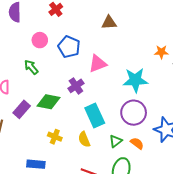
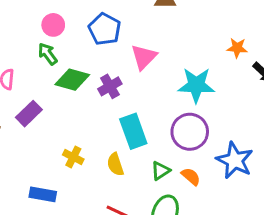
pink circle: (40, 40) -> (53, 25), moved
pink triangle: (98, 64) -> (144, 57), turned -30
green diamond: (49, 102) -> (72, 80), moved

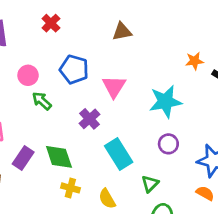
green arrow: (48, 54) -> (42, 101), moved
green diamond: (72, 80) -> (59, 157), moved, turned 68
purple circle: (190, 132) -> (168, 144), size x0.6
yellow semicircle: (115, 164) -> (107, 199), moved
orange semicircle: (191, 176) -> (205, 193), moved

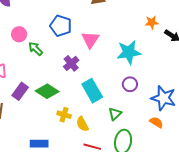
pink circle: (28, 75) -> (19, 34), moved
green diamond: (59, 157) -> (47, 91), turned -40
yellow cross: (70, 188) -> (64, 115), moved

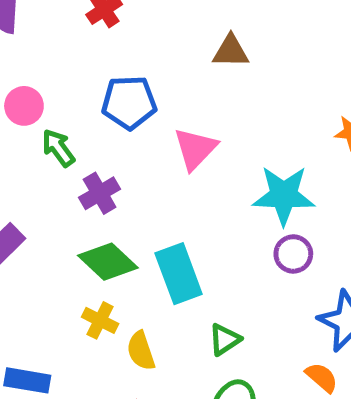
blue pentagon: (61, 26) -> (129, 103), turned -30
purple cross: (71, 63) -> (100, 193), moved
purple circle: (130, 84) -> (293, 254), moved
green diamond: (47, 91) -> (108, 262), moved

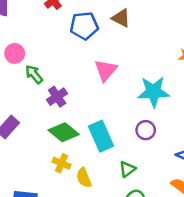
brown triangle: (231, 51) -> (121, 18), turned 30
blue pentagon: (129, 103) -> (84, 26), moved
purple circle: (293, 254) -> (146, 130), moved

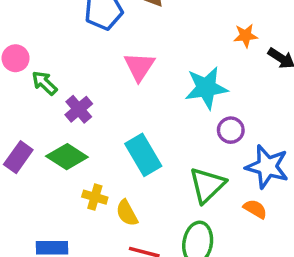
purple circle: (146, 130) -> (231, 130), moved
green diamond: (64, 132) -> (67, 157), moved
green triangle: (127, 169) -> (207, 185), moved, size x1.6

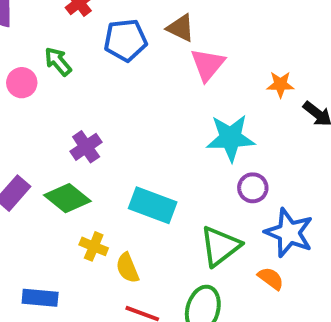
pink triangle: (139, 67) -> (208, 65), moved
green arrow: (44, 83) -> (58, 61), moved
cyan rectangle: (143, 155) -> (153, 205), turned -45

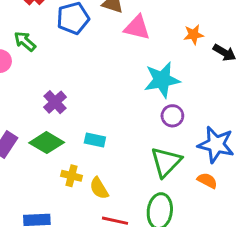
pink triangle: (208, 65) -> (137, 28), turned -48
purple circle: (253, 188) -> (172, 116), moved
cyan rectangle: (153, 205) -> (95, 140), moved, size x0.6

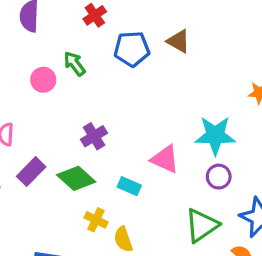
pink triangle: (137, 28) -> (165, 159), moved

